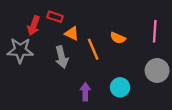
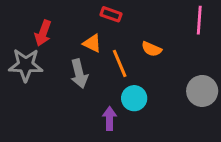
red rectangle: (55, 17) -> (111, 14), moved
pink line: (155, 31) -> (199, 20), moved
cyan circle: (120, 87) -> (134, 98), moved

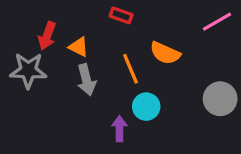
pink line: (199, 20) -> (217, 22), turned 56
orange triangle: (92, 43) -> (79, 47), moved
orange semicircle: (152, 49) -> (165, 53), size x1.4

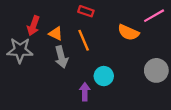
orange semicircle: (165, 53) -> (128, 32), moved
orange line: (130, 69) -> (84, 40), moved

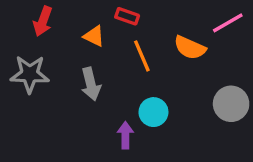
red arrow: (33, 26) -> (43, 21), moved
orange triangle: (56, 34) -> (94, 36), moved
orange line: (84, 40) -> (142, 56), moved

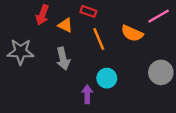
red arrow: (43, 21) -> (42, 15), moved

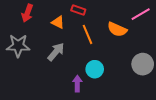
red arrow: (42, 15) -> (27, 13), moved
gray arrow: (63, 59) -> (56, 52), turned -126

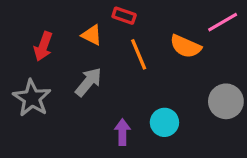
red arrow: (27, 13) -> (43, 46), moved
gray star: (18, 46) -> (32, 98), moved, turned 30
cyan circle: (95, 69) -> (164, 122), moved

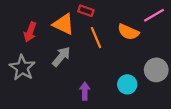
orange triangle: (92, 35) -> (64, 24), size x1.5
cyan circle: (164, 122) -> (127, 84), moved

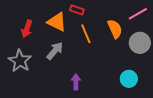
orange semicircle: (128, 32) -> (115, 29), turned -138
gray circle: (156, 70) -> (140, 43), moved
cyan circle: (127, 84) -> (129, 79), moved

